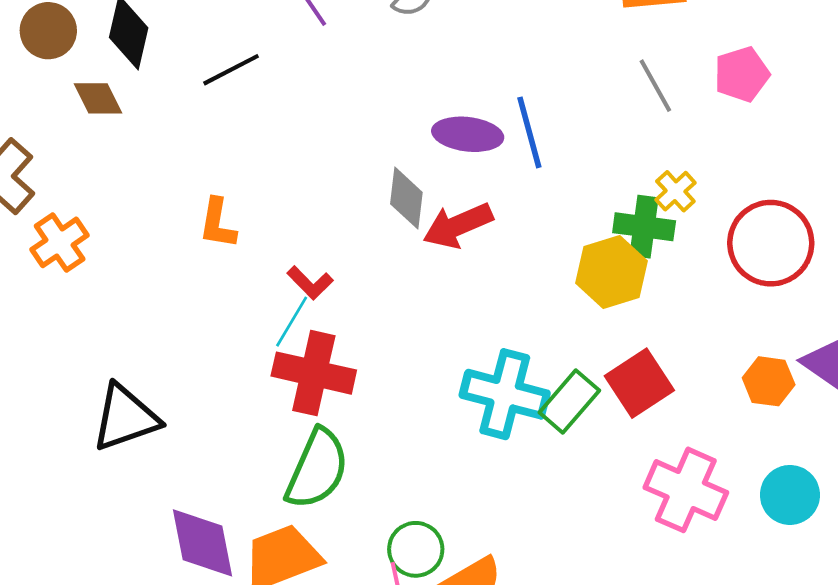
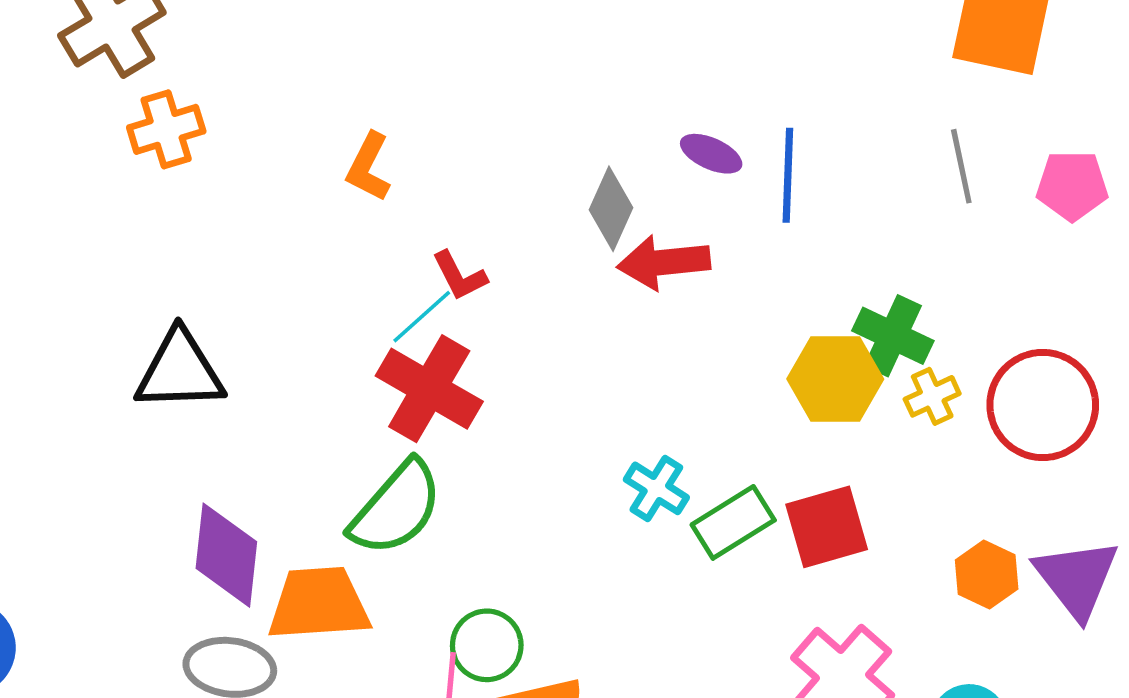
purple ellipse: (468, 134) -> (711, 154), size x0.7
yellow cross: (675, 191) -> (932, 396), moved
cyan cross: (505, 394) -> (656, 488), size x0.6

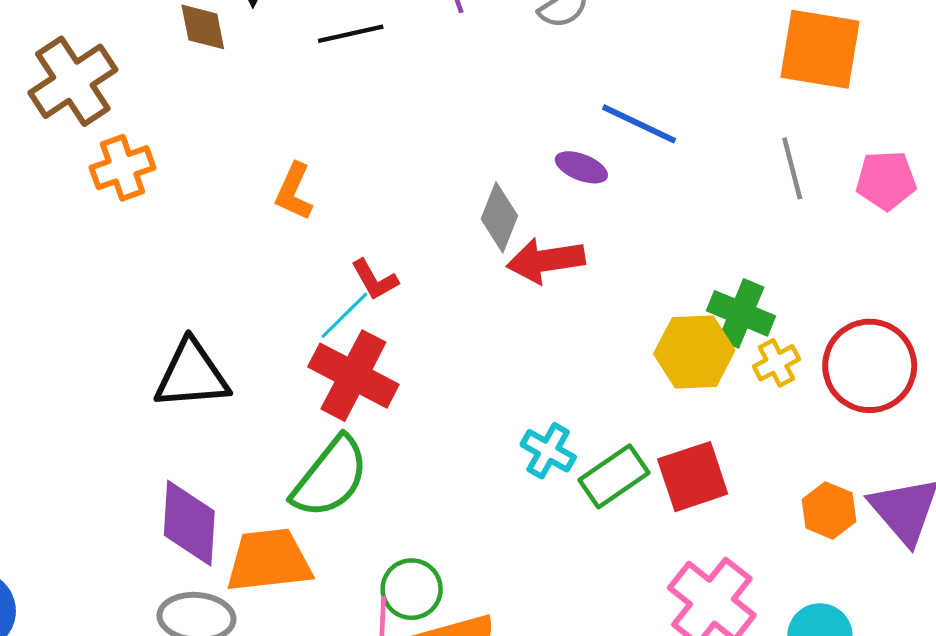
blue line: (788, 175) -> (639, 124), moved, turned -64
black triangle: (180, 371) -> (192, 375), moved

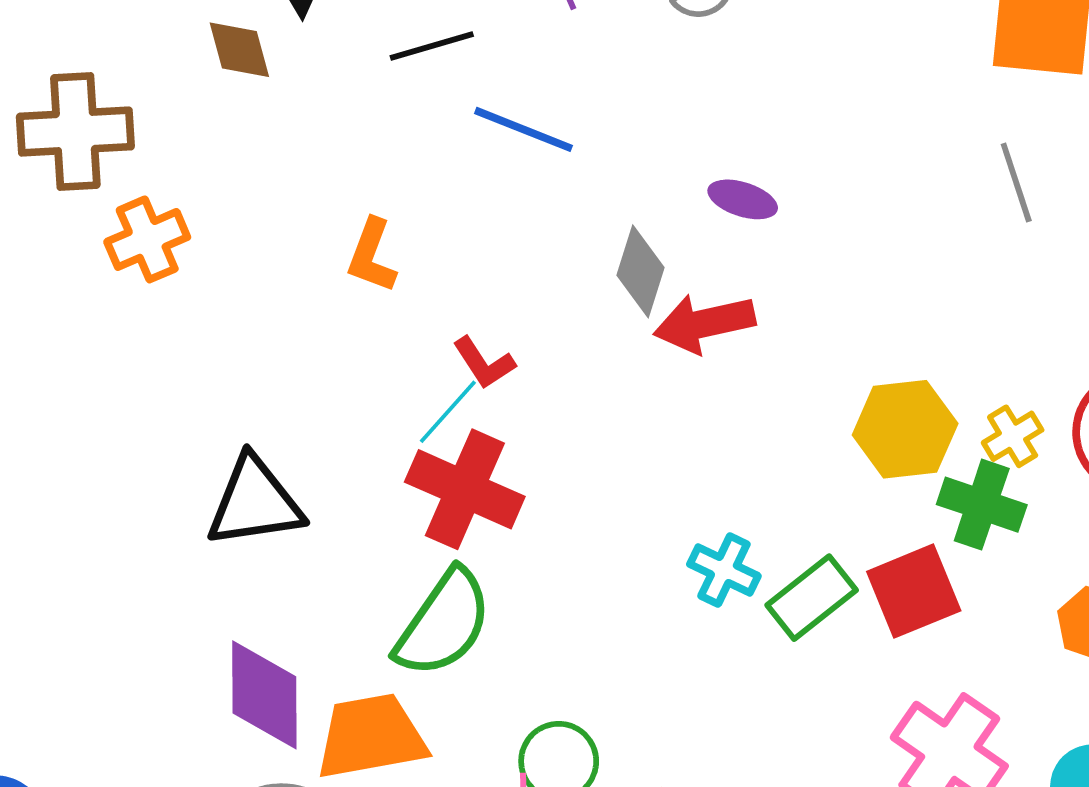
brown cross: (73, 81) -> (75, 132), turned 34
blue line: (639, 124) -> (524, 129), moved
green cross: (741, 313) -> (982, 505), moved

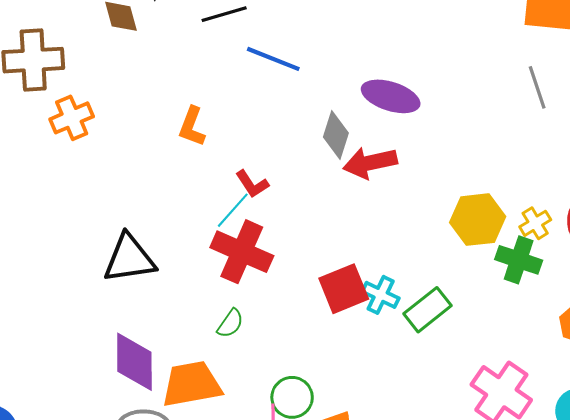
purple ellipse: (743, 199) -> (391, 96), size x1.6
red square: (914, 591) -> (344, 289), moved
green semicircle: (444, 623) -> (230, 323), size x0.5

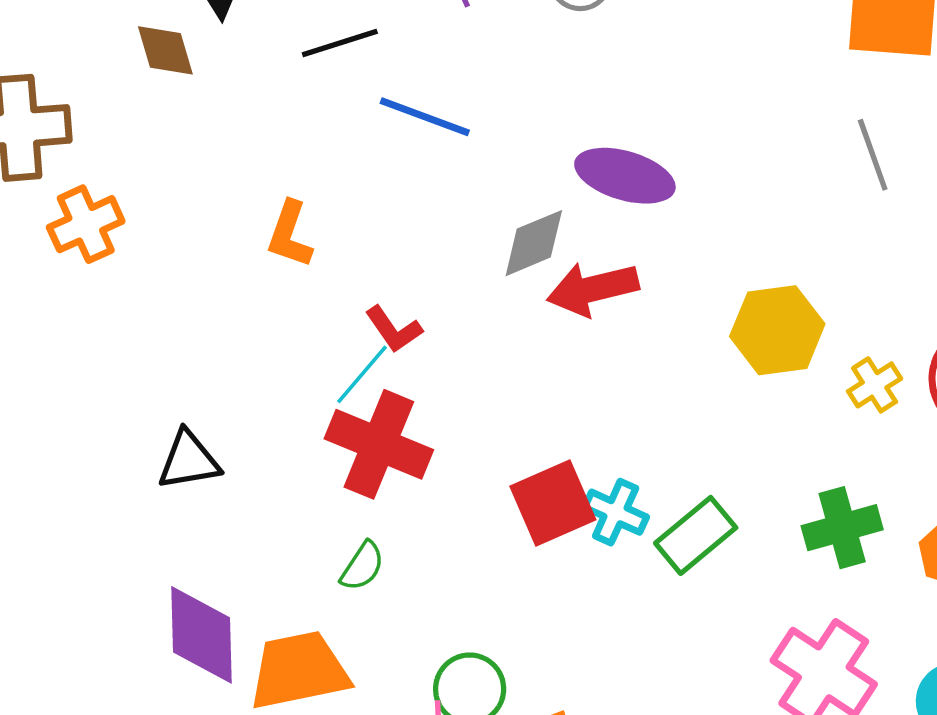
gray diamond: (336, 135) -> (534, 243), turned 51
yellow hexagon: (478, 220) -> (777, 330), moved
black triangle: (129, 259) -> (189, 460), size x0.7
green cross: (519, 260) -> (842, 528), moved, turned -33

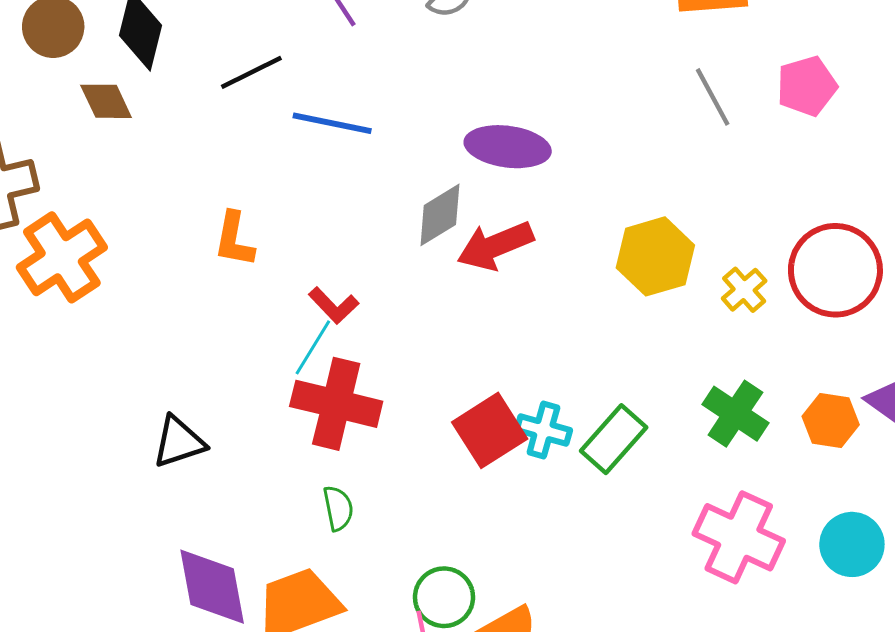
orange cross: (86, 224) -> (62, 257), size x1.4
green cross: (842, 528) -> (735, 414), turned -32
green semicircle: (362, 566) -> (338, 508), turned -36

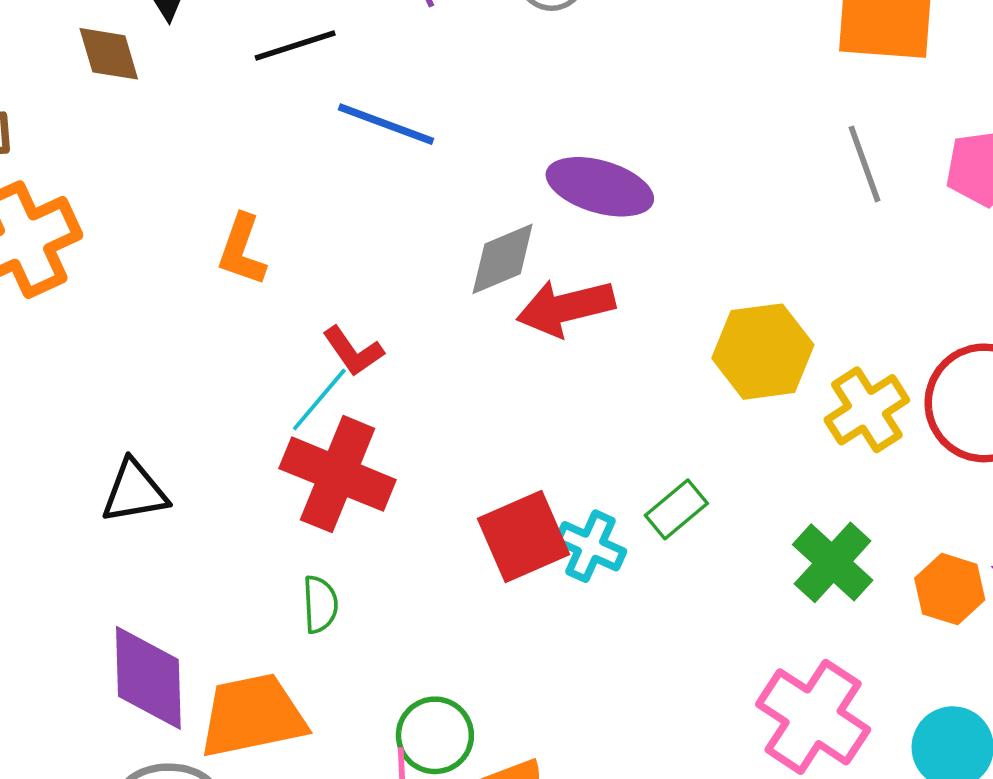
yellow cross: (744, 290) -> (867, 410), size x1.4
green rectangle: (614, 439) -> (676, 509), moved, size x0.7

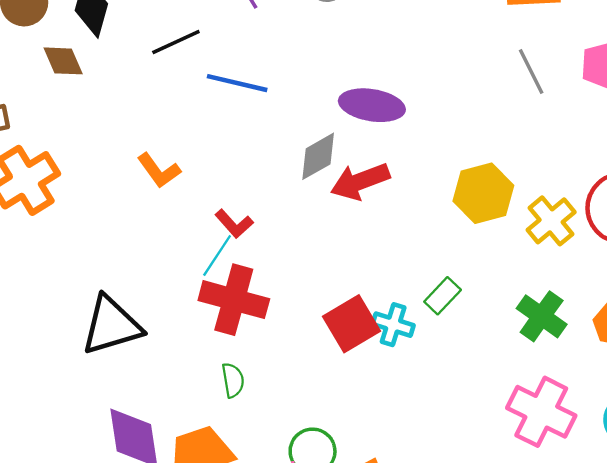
orange L-shape: (242, 250) -> (159, 170), turned -48
black triangle: (134, 492) -> (111, 325), size x1.5

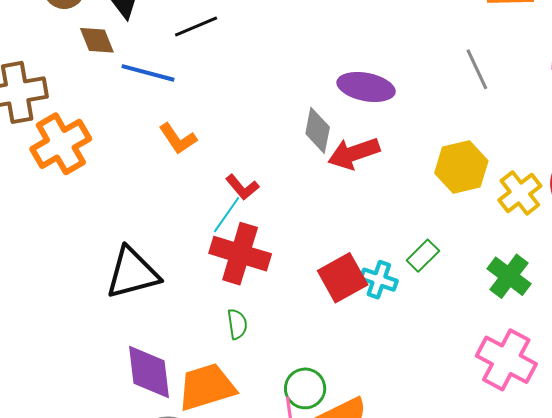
gray line: (531, 72) -> (477, 69), moved
blue line: (237, 83) -> (148, 73), moved
gray diamond: (318, 156) -> (318, 130), turned -51

